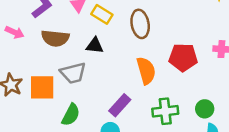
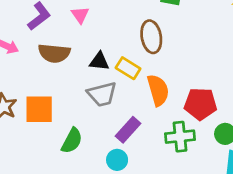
yellow rectangle: (102, 14) -> (128, 68), moved
red pentagon: (183, 57) -> (201, 104), moved
gray trapezoid: (73, 73) -> (102, 94), moved

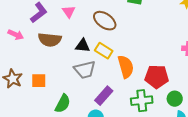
brown ellipse: (151, 37) -> (105, 21), moved, turned -45
orange square: (39, 109) -> (39, 81), size x0.7

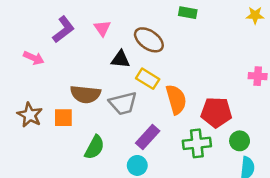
brown semicircle: (50, 40) -> (85, 94), moved
black triangle: (83, 46) -> (120, 59), moved

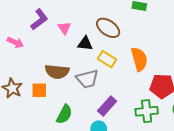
pink triangle: (102, 28) -> (64, 28), moved
orange semicircle: (176, 99) -> (139, 59), moved

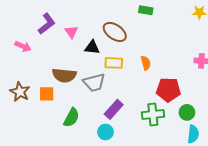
yellow rectangle: (107, 59) -> (114, 63), turned -30
orange semicircle: (139, 59) -> (146, 63), size x0.6

